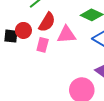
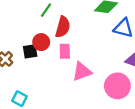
pink triangle: (66, 35) -> (82, 71), moved

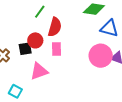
pink triangle: (82, 71) -> (39, 71), moved
pink circle: (117, 86) -> (101, 56), moved

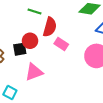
green line: (40, 12) -> (35, 12), turned 72
pink rectangle: (56, 49) -> (61, 44), moved, turned -56

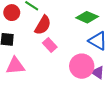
red circle: (30, 41) -> (12, 13), moved

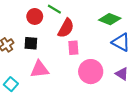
pink rectangle: (50, 45) -> (73, 48), turned 40
pink circle: (82, 66) -> (91, 72), moved

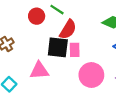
black square: (31, 43) -> (58, 47), moved, size x1.5

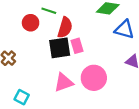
pink triangle: (39, 70) -> (64, 82), moved
pink circle: (91, 75) -> (94, 78), moved

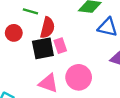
red circle: (31, 23) -> (14, 33), moved
pink triangle: (64, 82) -> (48, 83), turned 42

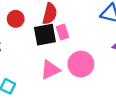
pink triangle: (48, 83) -> (50, 70), turned -45

